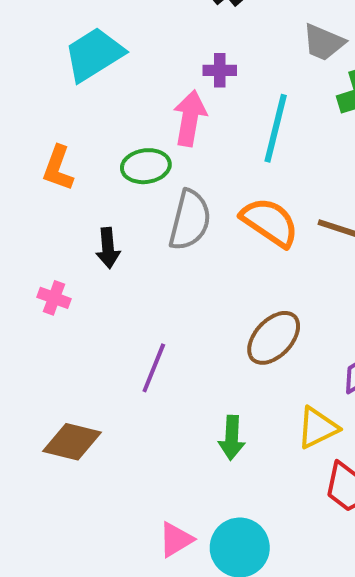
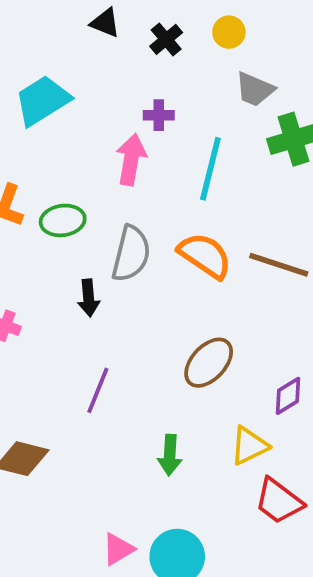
green ellipse: (146, 166) -> (63, 220), moved
black arrow: (108, 248) -> (89, 298), moved

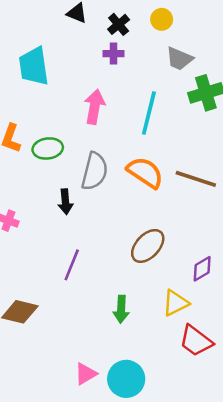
cyan trapezoid: (42, 100) -> (34, 66), turned -66
purple cross: (159, 115) -> (114, 54), moved

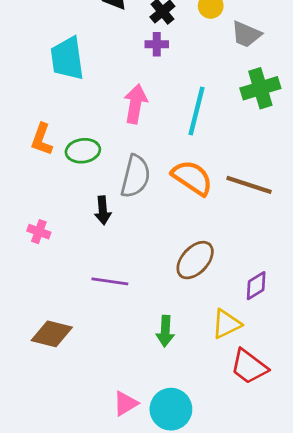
gray trapezoid: (179, 59) -> (246, 34), moved
purple line: (72, 265) -> (110, 281), turned 76

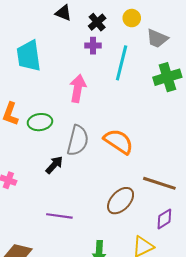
cyan line: (196, 111) -> (122, 63), moved
brown line: (249, 185) -> (159, 183), moved
black arrow: (103, 210) -> (54, 165), turned -132

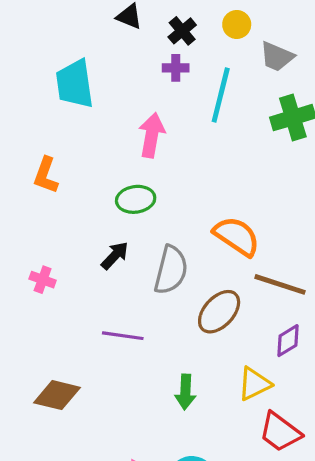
green ellipse: (40, 122) -> (136, 199), moved
gray semicircle: (78, 140) -> (171, 270), moved
orange semicircle: (118, 141) -> (237, 236), moved

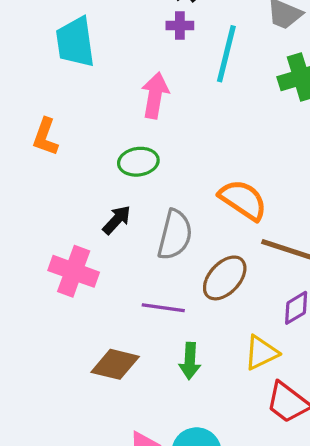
pink cross: (43, 280) -> (74, 271), moved, size x1.8
purple line: (123, 336) -> (163, 308), moved
brown diamond: (57, 395) -> (115, 364), moved

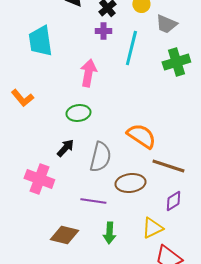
orange L-shape: (45, 137) -> (22, 98), turned -60
brown ellipse: (225, 278) -> (130, 183), turned 40

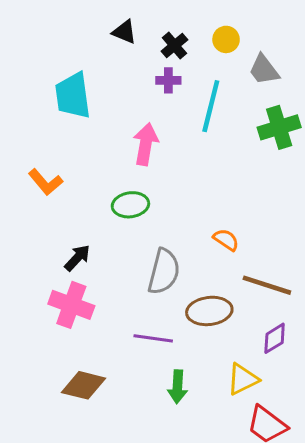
gray trapezoid: (166, 24) -> (264, 70), turned 30
orange semicircle: (141, 136) -> (226, 240), size x0.6
black arrow: (65, 148) -> (77, 258), moved
brown diamond: (64, 235) -> (83, 385), moved

